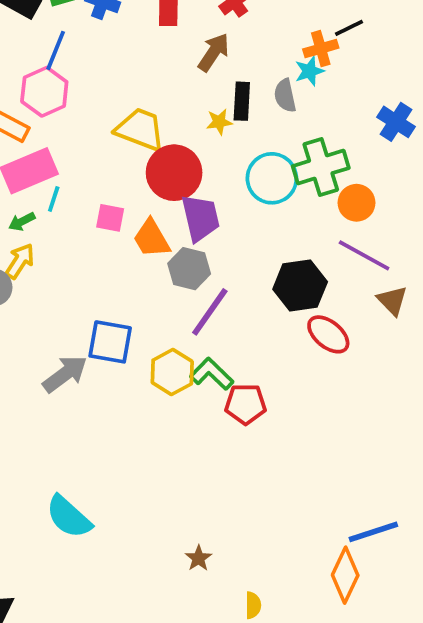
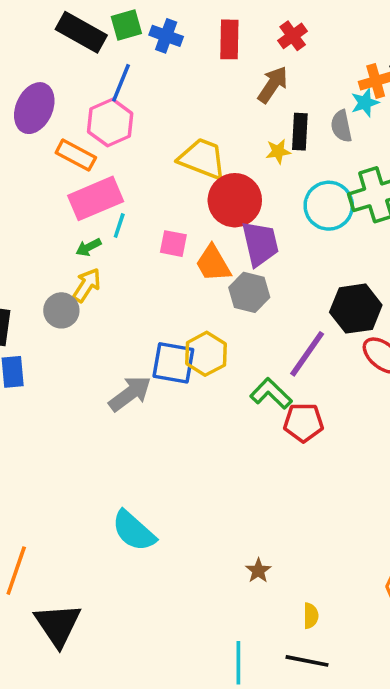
purple line: (210, 312) -> (307, 354), moved
yellow hexagon: (172, 372) -> (206, 354), moved

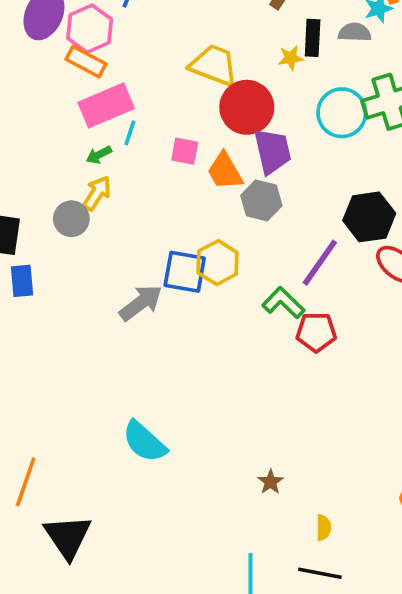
pink hexagon: (110, 123) -> (90, 29), moved
gray semicircle: (341, 126) -> (355, 32), turned 104

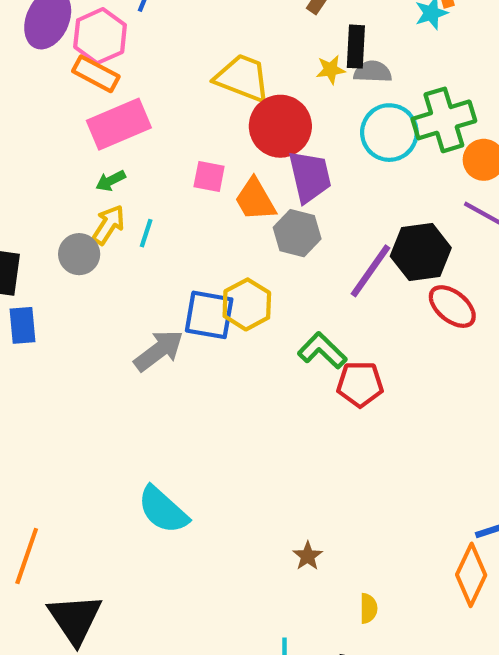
gray semicircle: (355, 32) -> (373, 72), moved
cyan line: (130, 133) -> (146, 233), moved
purple line: (320, 263) -> (371, 271), moved

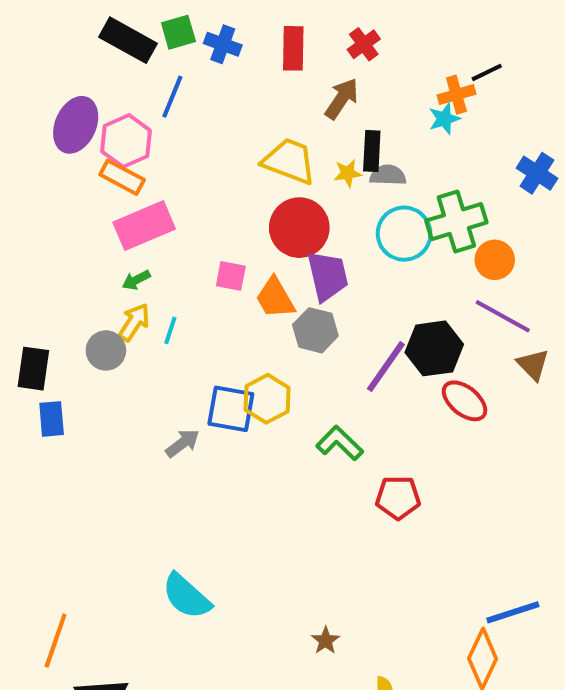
yellow trapezoid: (243, 78) -> (289, 161), moved
gray arrow: (159, 351) -> (182, 443), size x0.7
red pentagon: (360, 384) -> (398, 498), moved

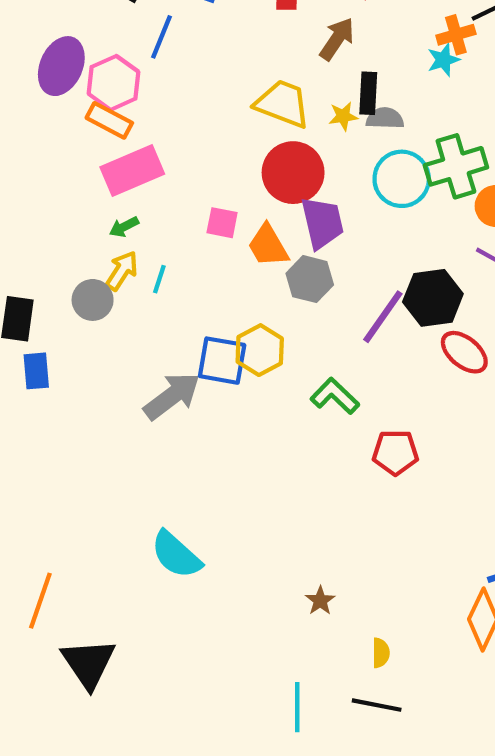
gray arrow: (182, 443) -> (172, 396), size x1.6

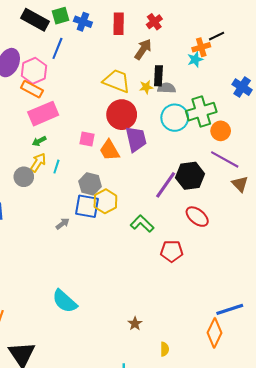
gray hexagon: (310, 279) -> (90, 184), moved
red ellipse: (464, 352) -> (197, 217), moved
gray arrow: (172, 396) -> (63, 224), size x0.5

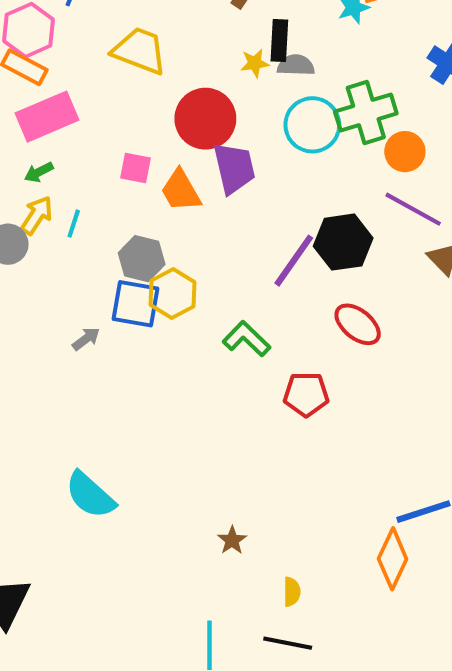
yellow trapezoid: (117, 81) -> (140, 51), moved

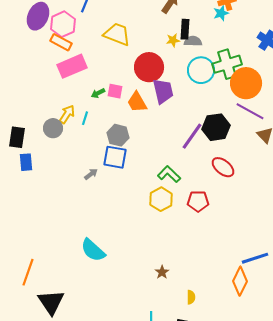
orange circle: (405, 152) -> (246, 83), size x1.6
green arrow: (39, 172) -> (98, 93), moved
yellow hexagon: (172, 293) -> (161, 199), moved

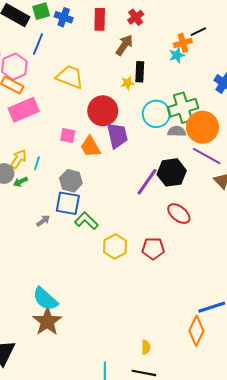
gray semicircle: (193, 41) -> (177, 131), moved
green arrow: (98, 93) -> (21, 182), moved
green L-shape: (169, 174) -> (86, 221), moved
brown star: (162, 272) -> (47, 321), moved, size x2.0

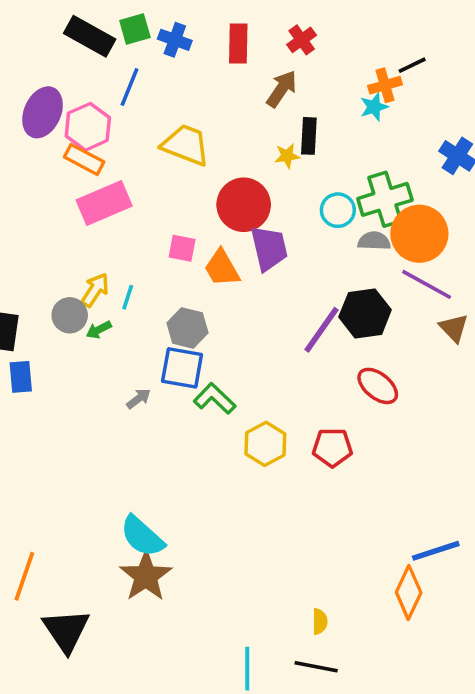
cyan circle: (156, 114) -> (338, 210), size x0.7

